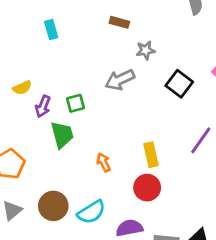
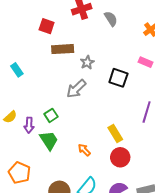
brown rectangle: (119, 22) -> (63, 49), size x1.5

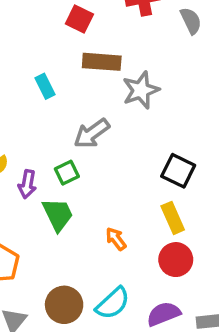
gray star: (87, 62) -> (141, 90), size x1.5
cyan rectangle: (17, 70) -> (45, 86), moved
black square: (118, 78) -> (178, 171), moved
gray arrow: (76, 89) -> (92, 133), moved

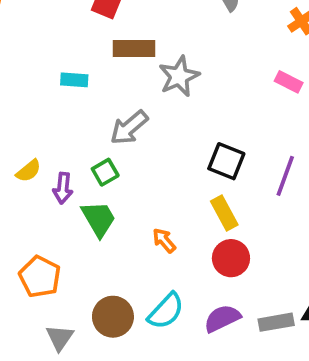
cyan rectangle: (45, 86) -> (74, 80), turned -55

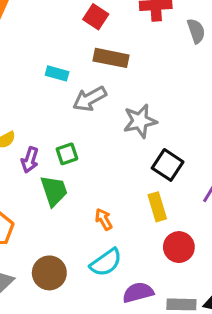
gray star: (179, 76) -> (140, 121), moved
gray arrow: (129, 128) -> (90, 99), moved
red circle: (231, 258) -> (179, 247), moved
cyan semicircle: (166, 311) -> (106, 262), moved

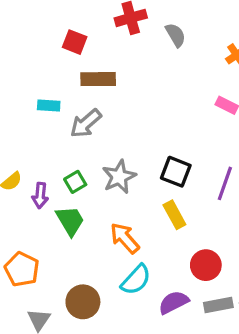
gray star: (140, 121) -> (119, 177), moved
orange arrow: (104, 219) -> (125, 238), size x1.5
red circle: (179, 247) -> (206, 265), moved

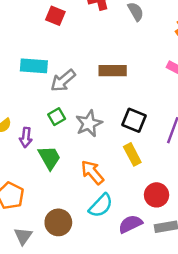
brown rectangle: (98, 79) -> (113, 71), moved
cyan rectangle: (49, 105) -> (34, 66), size x1.5
green square: (75, 182) -> (57, 117), moved

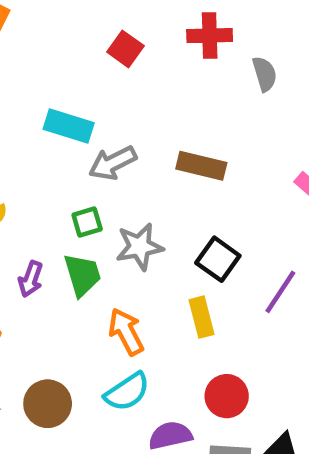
purple arrow: (26, 137) -> (31, 279), moved
green trapezoid: (49, 158) -> (82, 275), moved

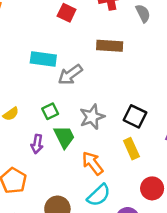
brown rectangle: (201, 166) -> (110, 46), moved
green square: (87, 222) -> (50, 111), moved

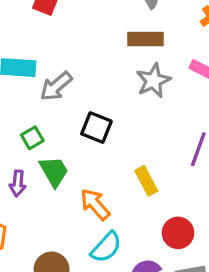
brown rectangle: (110, 46) -> (146, 39), moved
black square: (135, 116) -> (96, 128), moved
gray star: (92, 117) -> (153, 81), moved

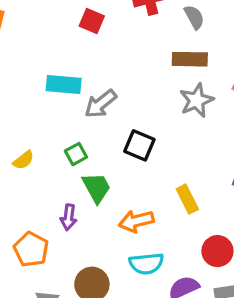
purple arrow: (18, 183) -> (69, 217), moved
orange arrow: (95, 204) -> (136, 221), turned -64
cyan semicircle: (106, 247) -> (146, 264), turned 40

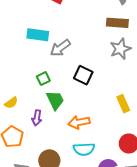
yellow semicircle: (23, 160) -> (11, 103), moved
yellow rectangle: (187, 199) -> (123, 104), moved

